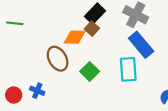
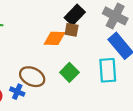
brown square: (92, 29) -> (72, 30), turned -32
brown ellipse: (58, 59) -> (32, 77), moved, turned -35

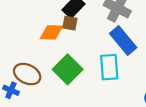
green square: (69, 72) -> (68, 69), size x1.4

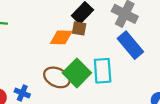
cyan rectangle: (109, 67) -> (103, 71), moved
brown ellipse: (27, 74) -> (57, 77), moved

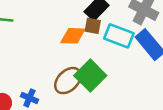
cyan rectangle: (103, 71) -> (119, 36), moved, turned -65
brown ellipse: (57, 77) -> (68, 81), turned -70

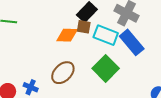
green square: (90, 76) -> (106, 68), moved

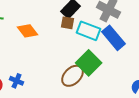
orange diamond: (67, 35) -> (28, 31), moved, turned 50
brown ellipse: (63, 73) -> (73, 76), moved

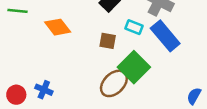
brown square: (68, 23) -> (108, 41), moved
cyan rectangle: (89, 31) -> (134, 27), size x0.6

